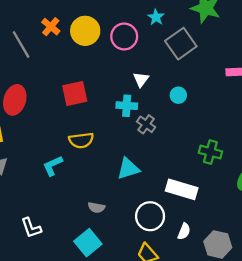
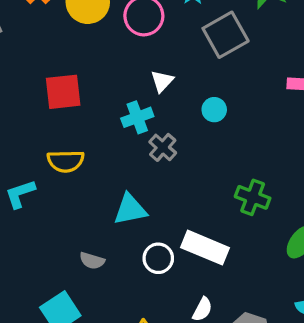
cyan cross: (127, 106) -> (137, 117), turned -30
gray semicircle: (96, 207) -> (92, 261), moved
white circle: (150, 216) -> (158, 258), moved, size x0.7

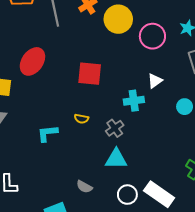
gray cross: (163, 147) -> (115, 128), moved
yellow semicircle: (66, 161) -> (81, 119), size x0.6

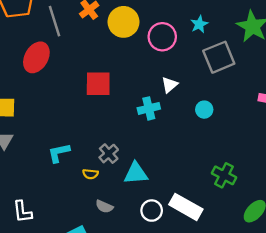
red ellipse: (32, 61) -> (36, 57), moved
yellow semicircle: (81, 119) -> (90, 174), moved
gray cross: (115, 128) -> (109, 154), moved

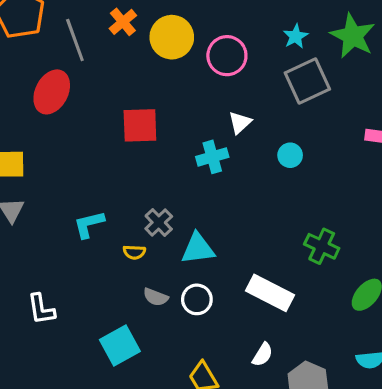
cyan star: (199, 24) -> (296, 36), moved
white circle: (152, 211) -> (197, 299), moved

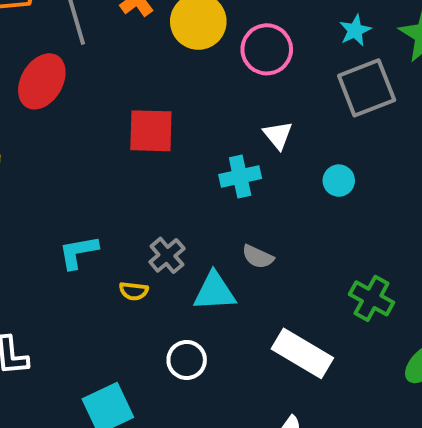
white triangle: (240, 123) -> (278, 135), turned -30
gray semicircle: (156, 297) -> (258, 257), moved
white circle: (197, 299) -> (187, 360), moved

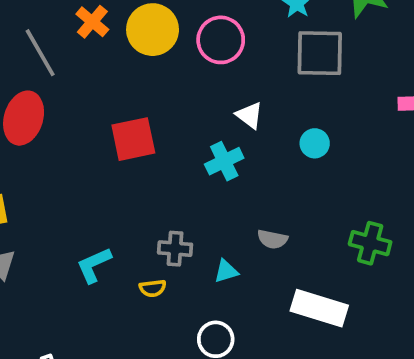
gray square: (367, 88) -> (320, 53), turned 36
gray cross: (167, 255) -> (175, 249), turned -32
gray semicircle: (258, 257) -> (272, 239), moved
cyan triangle: (214, 292) -> (226, 271), size x0.6

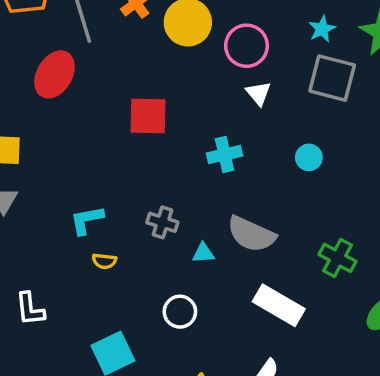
white triangle: (249, 115) -> (258, 93), moved
gray semicircle: (272, 239) -> (251, 234), size x1.8
yellow semicircle: (153, 288) -> (104, 261), moved

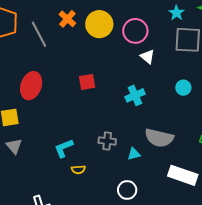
red ellipse: (55, 74) -> (31, 86), moved
red square: (148, 116) -> (87, 82), size x0.7

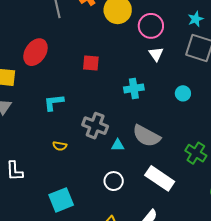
gray cross: (107, 141) -> (95, 126), size x1.4
cyan L-shape: (64, 148) -> (54, 102), moved
white circle: (127, 190) -> (114, 181), moved

